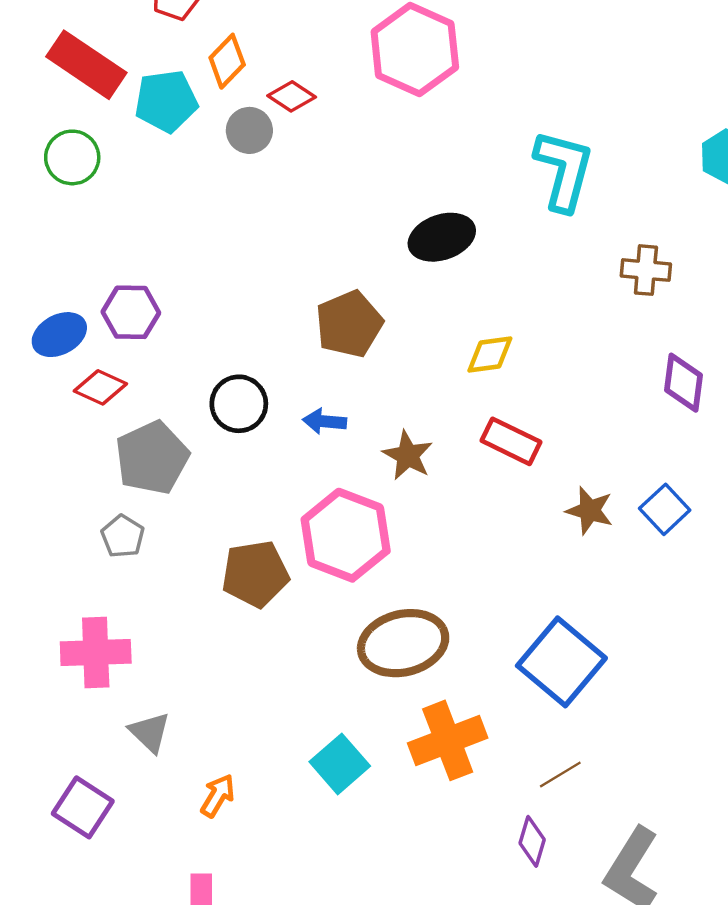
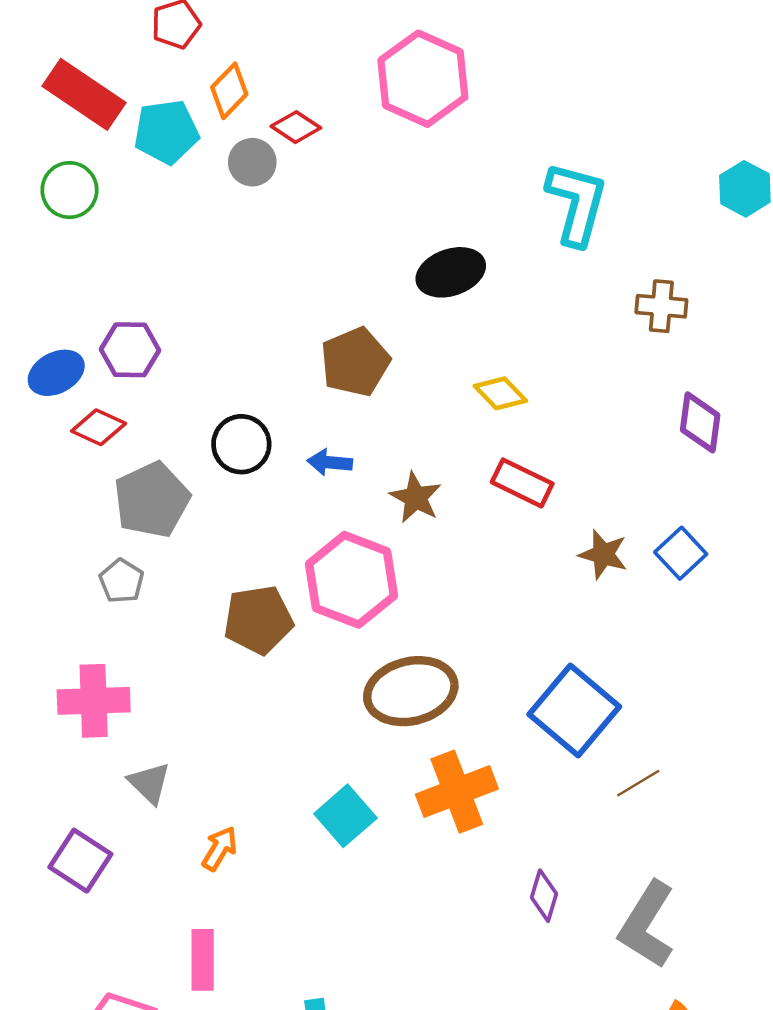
yellow diamond: (490, 355) -> (500, 393), turned 54
brown line: (560, 775) -> (638, 783), moved

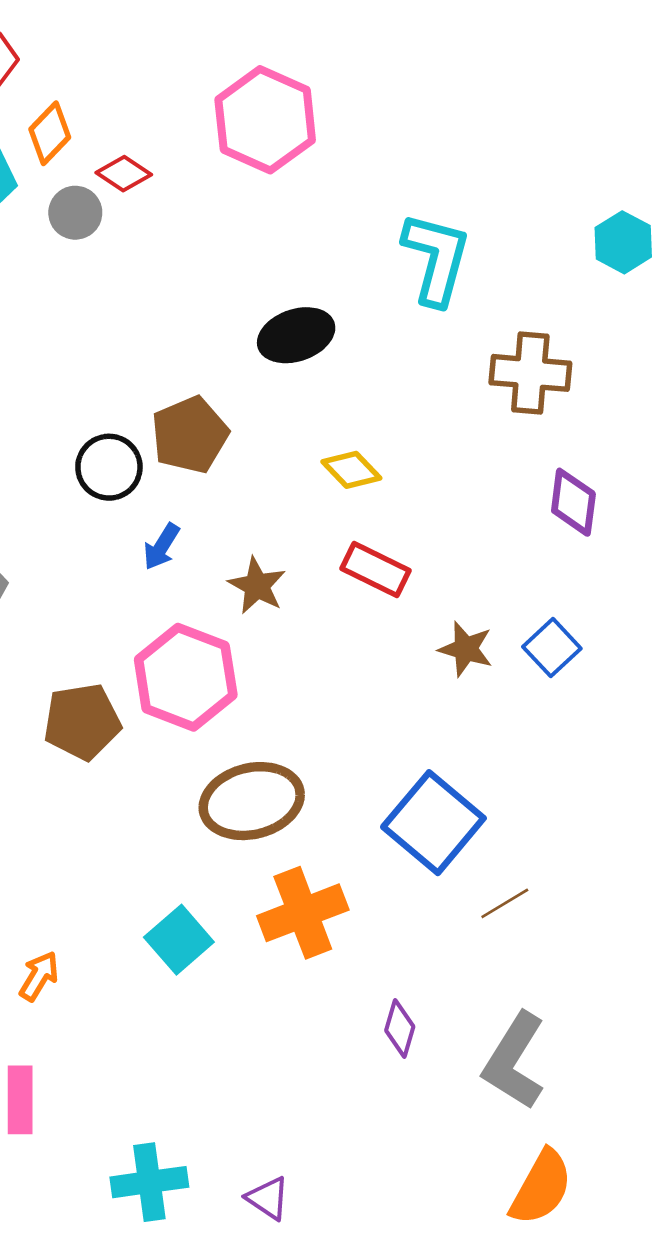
brown cross: (661, 306) -> (530, 373), size x1.4
black circle: (241, 444) -> (109, 467), moved
blue arrow: (330, 462) -> (161, 547), turned -63

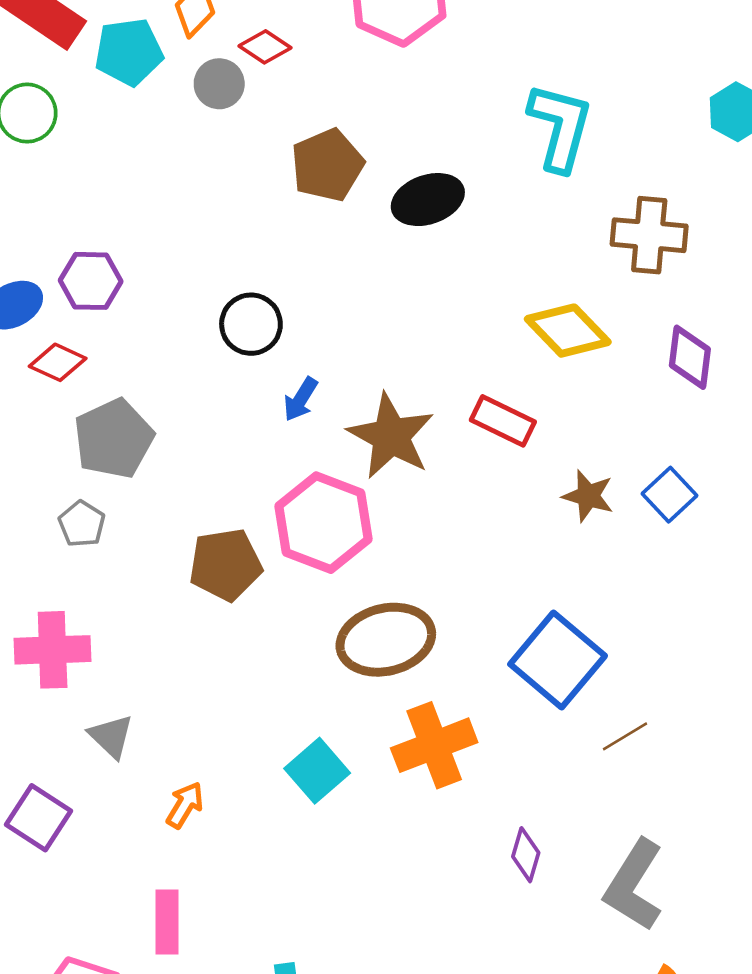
brown pentagon: (190, 435) -> (327, 165), moved
yellow diamond: (351, 470) -> (568, 331), moved, size x1.5
brown star: (257, 586) -> (391, 436), size x1.6

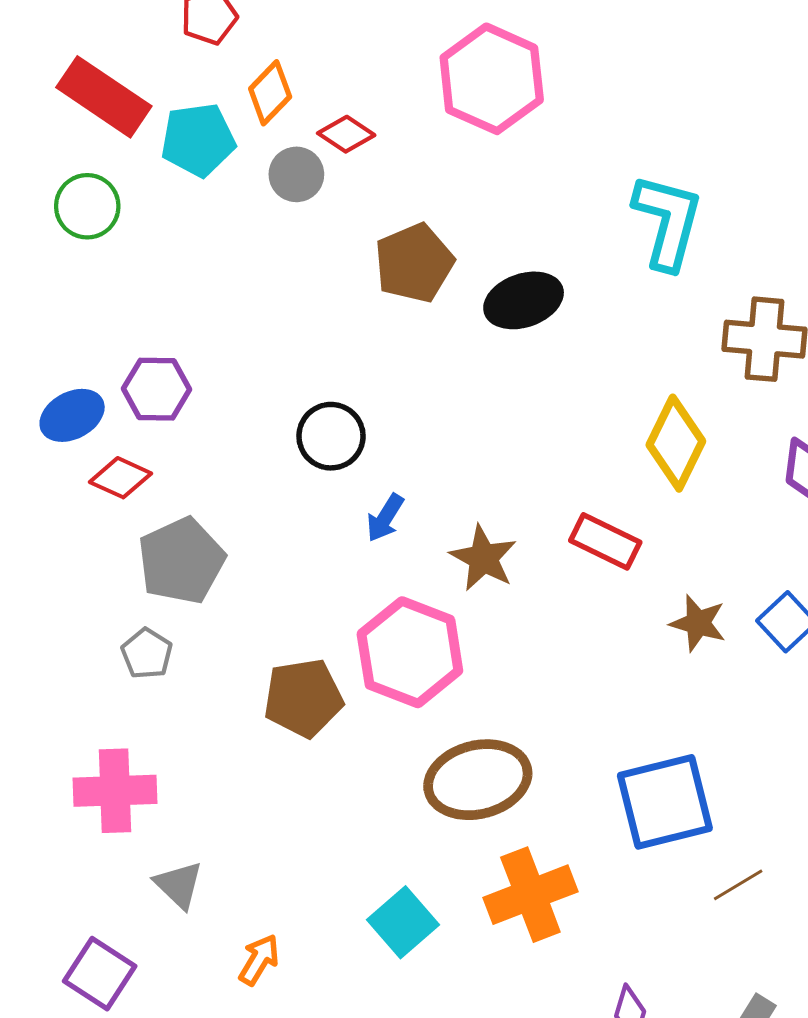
yellow diamond: (568, 331) -> (676, 443), turned 70
brown star: (391, 436) -> (483, 558), size x0.7
blue square: (558, 660) -> (665, 802), turned 36

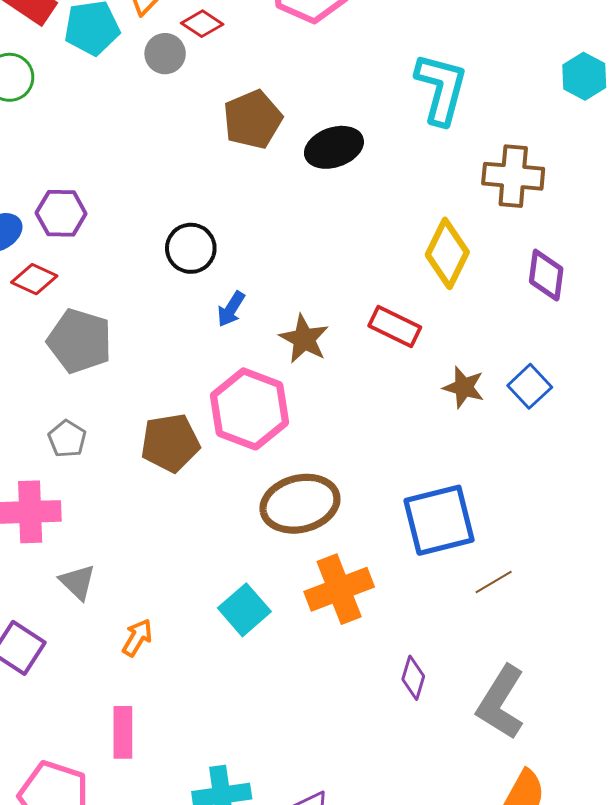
gray pentagon: (181, 561) -> (80, 341), turned -30
gray pentagon: (147, 654) -> (67, 439), moved

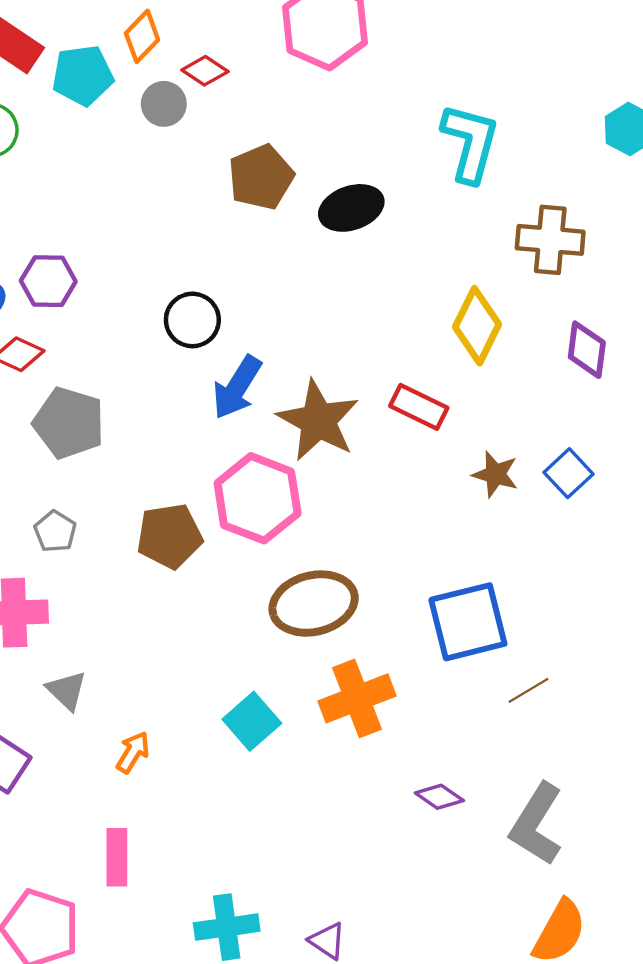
blue arrow: (231, 309) -> (237, 387), size x1.6
brown star: (304, 339) -> (318, 421), size x1.5
purple diamond: (413, 678) -> (439, 797), turned -72

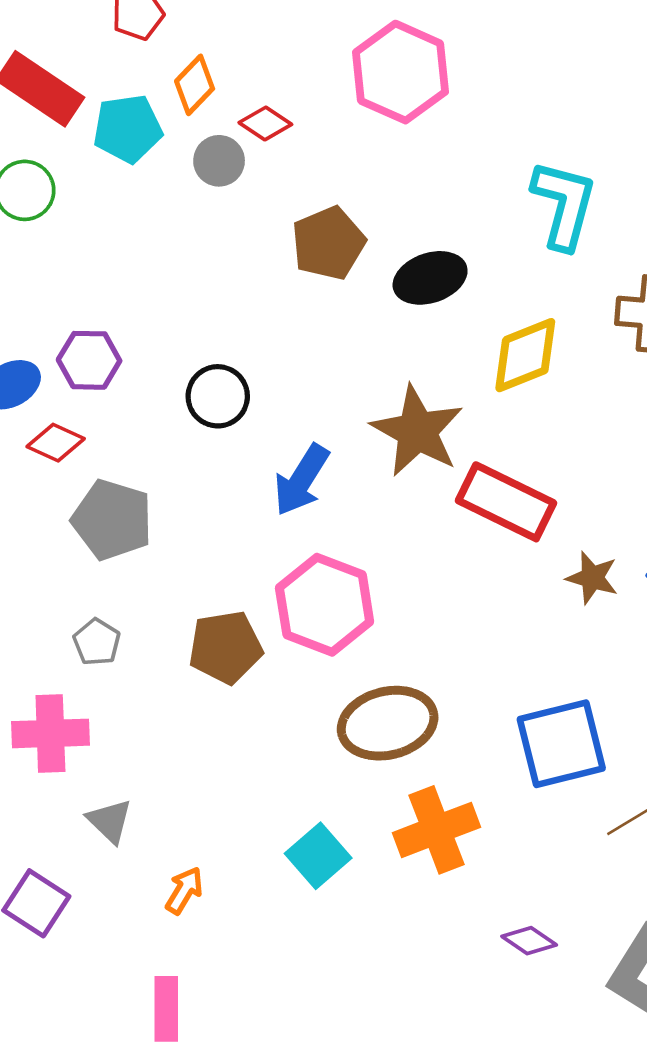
black circle: (192, 320) -> (218, 396), moved
yellow diamond: (477, 326) -> (525, 355), moved, turned 42
red rectangle: (419, 407) -> (506, 502), size x1.5
brown star: (318, 421) -> (417, 431), moved

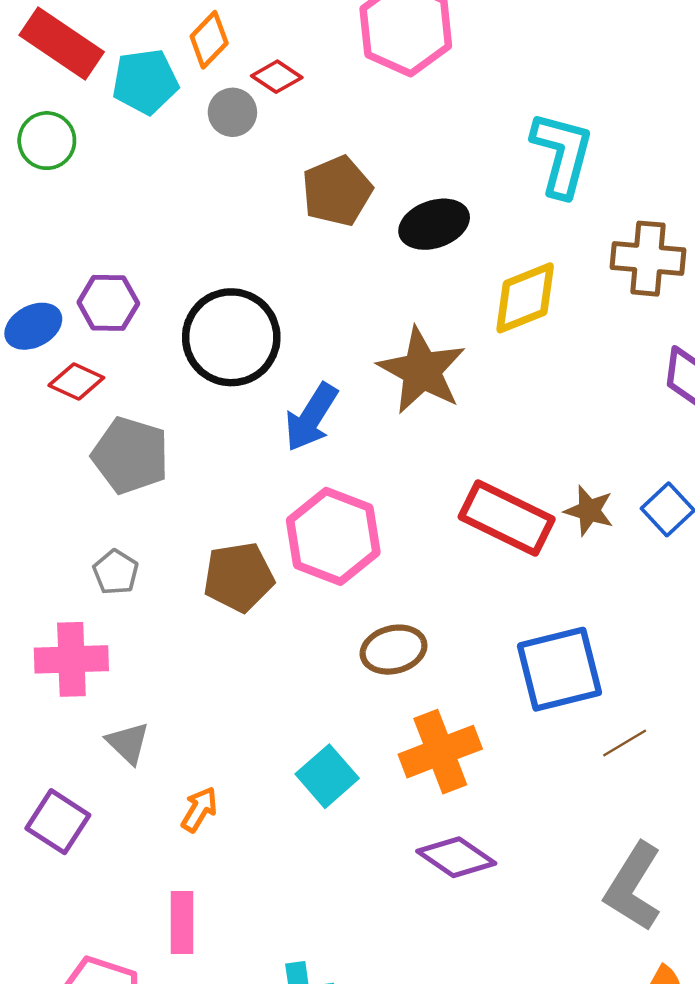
black circle: (218, 396) -> (231, 337), size x1.6
red rectangle: (506, 502) -> (507, 518), moved
brown ellipse: (388, 723) -> (394, 650), size x0.7
purple diamond: (529, 941) -> (456, 857), moved, size x1.5

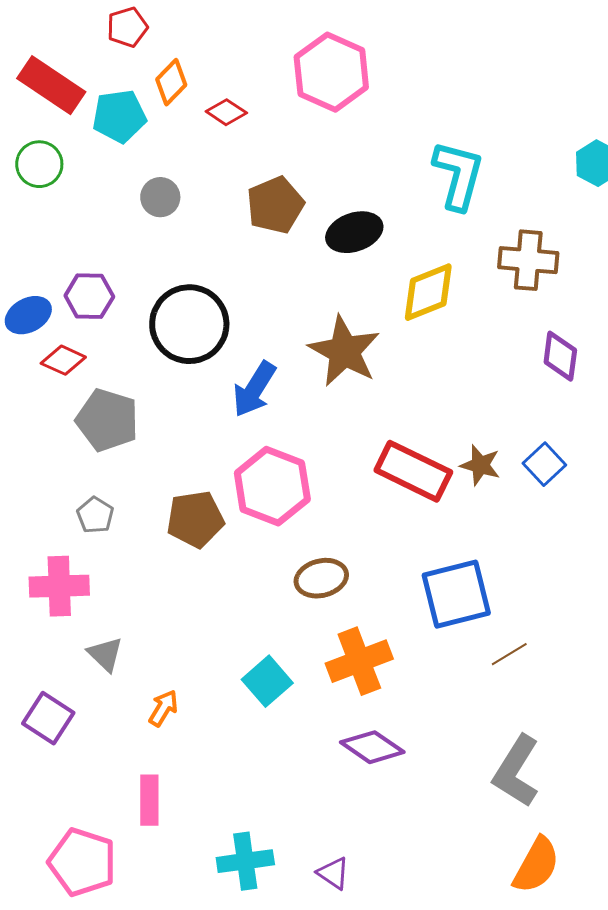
gray circle: (232, 112) -> (160, 197), moved

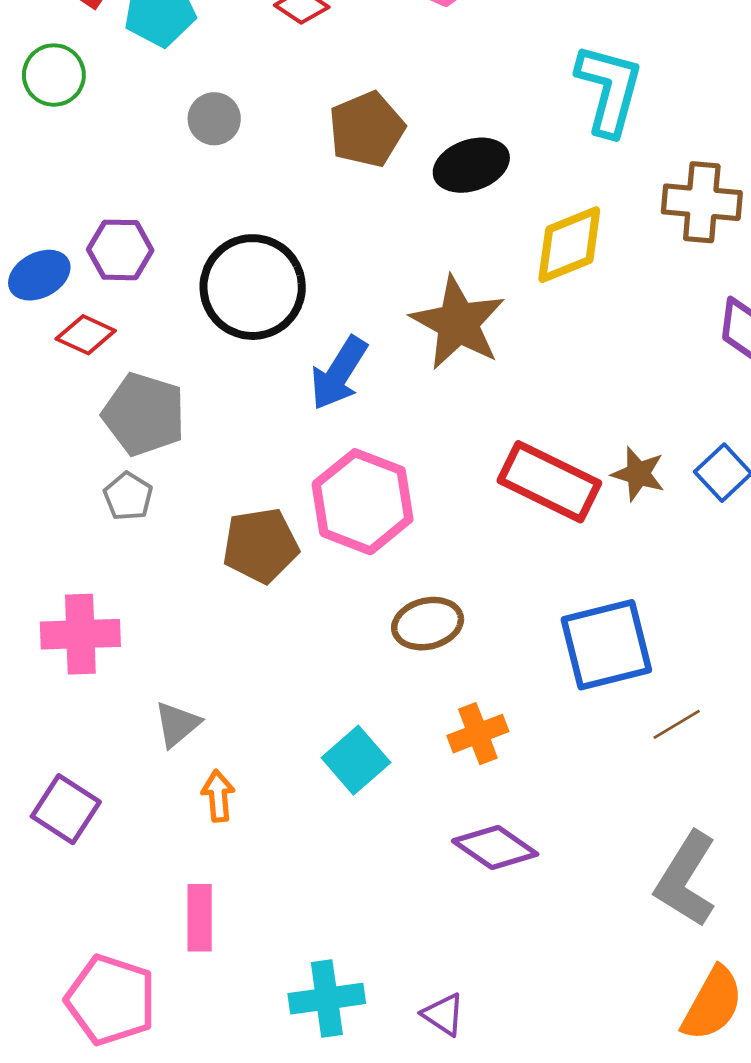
gray pentagon: (95, 515) -> (128, 496), moved
gray triangle: (105, 654) -> (177, 724), moved, turned 36
orange cross: (359, 661) -> (478, 734), size x0.7
orange arrow: (163, 708) -> (218, 796), turned -36

